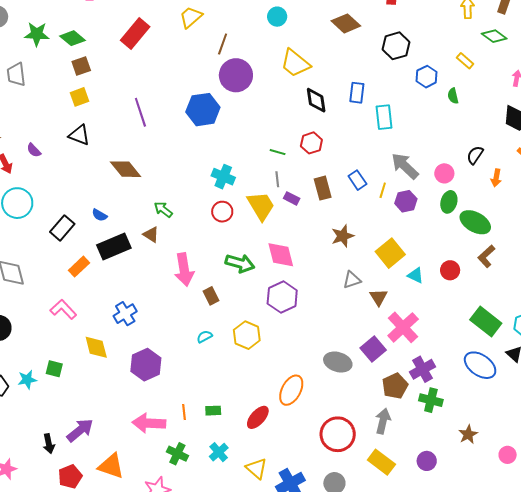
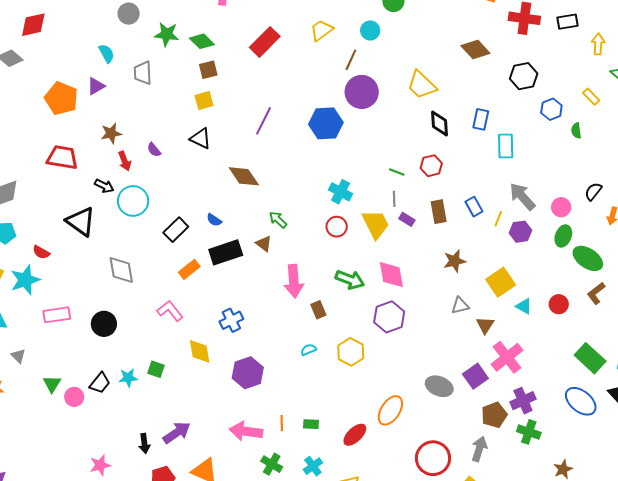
cyan circle: (277, 17) -> (370, 31), moved
purple line: (140, 112) -> (263, 121), turned 40

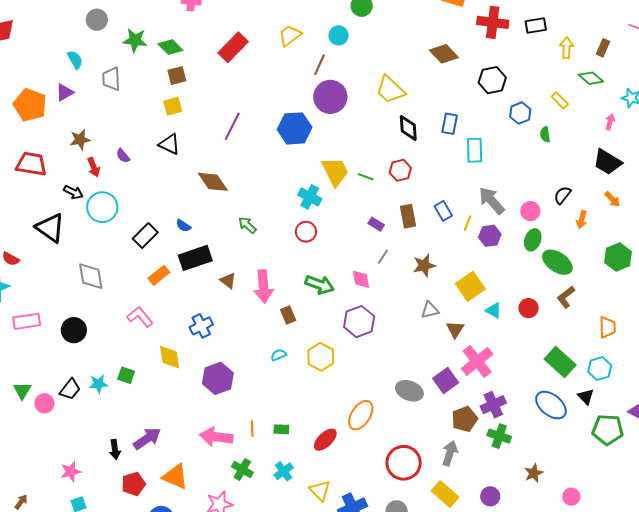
gray line: (394, 199) -> (383, 257), moved, turned 35
yellow trapezoid: (376, 224) -> (335, 172), moved
brown triangle: (264, 244) -> (228, 281), moved
pink diamond: (391, 275) -> (361, 279), size x0.7

